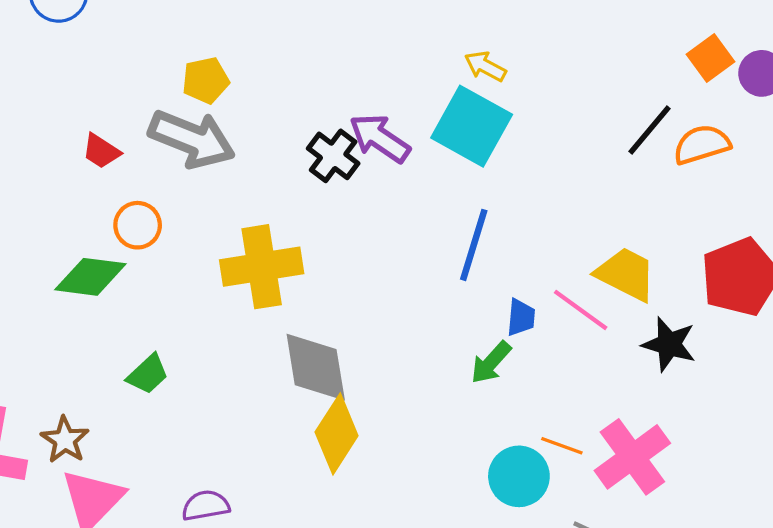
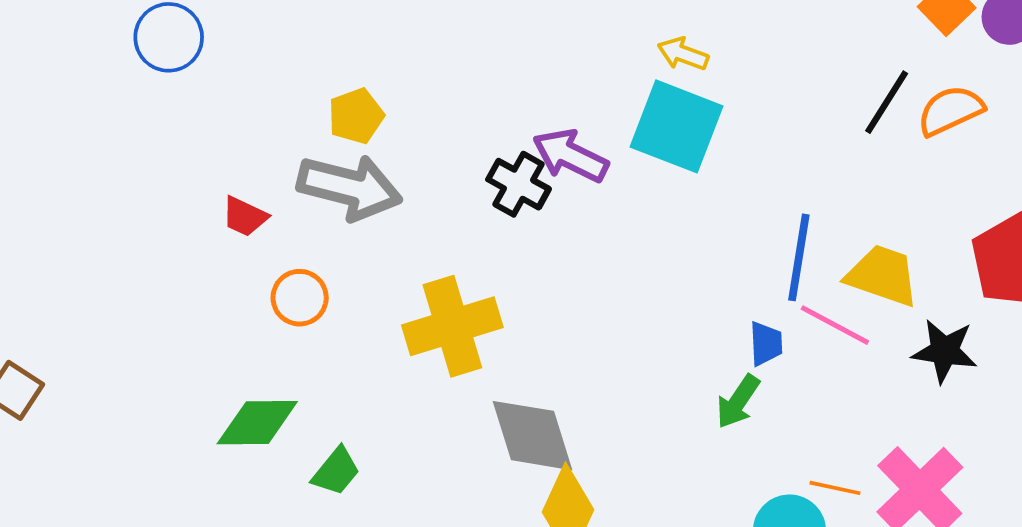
blue line: (474, 245) -> (799, 257), moved
green diamond: (90, 277) -> (257, 423), moved

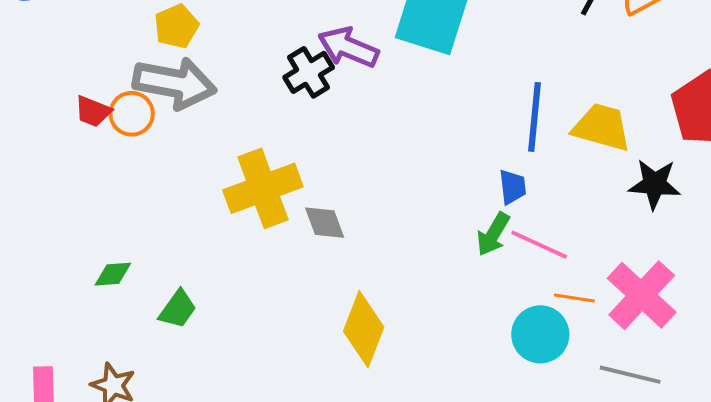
black cross: (518, 184) -> (309, 72), turned 33
orange circle: (300, 298) -> (132, 114), moved
pink line: (835, 325) -> (539, 245), moved
green diamond: (257, 423) -> (113, 274), size x0.6
gray diamond: (532, 436) -> (325, 223), moved, size x0.6

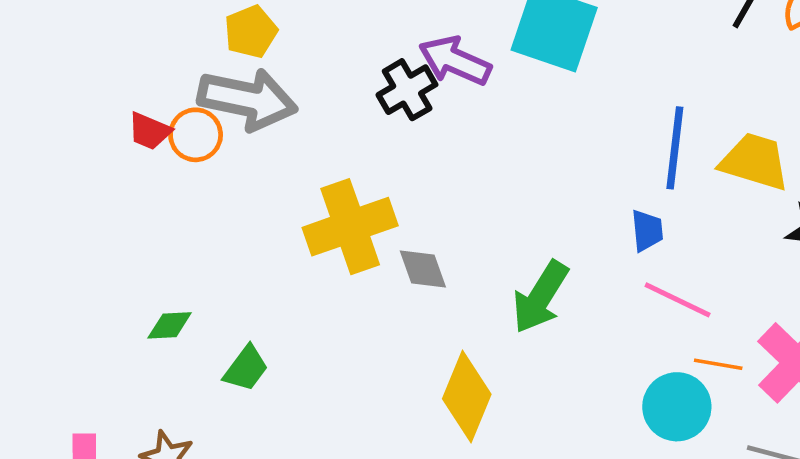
green arrow: (493, 234) -> (540, 297), moved, size x1.4

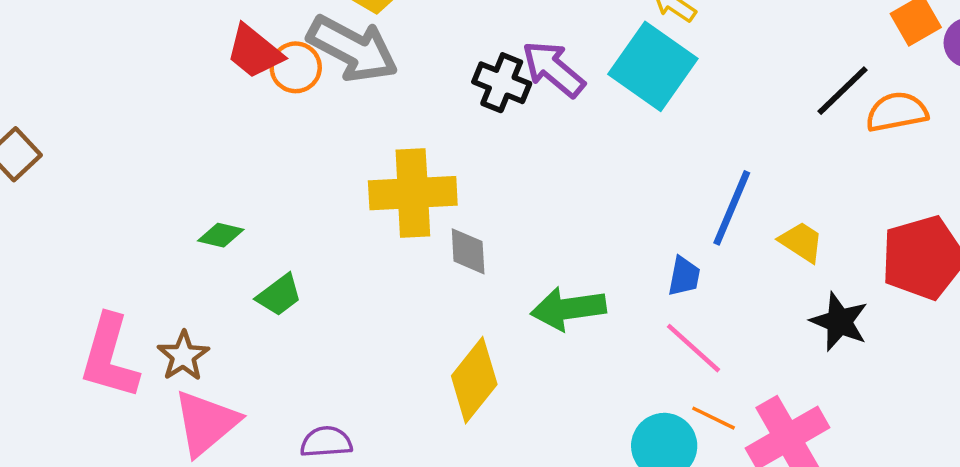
black cross: (407, 90) -> (502, 83), turned 36
red trapezoid: (149, 131) -> (254, 52), size x1.4
yellow trapezoid: (755, 162) -> (801, 242), size x0.7
green arrow: (540, 297) -> (568, 309), turned 34

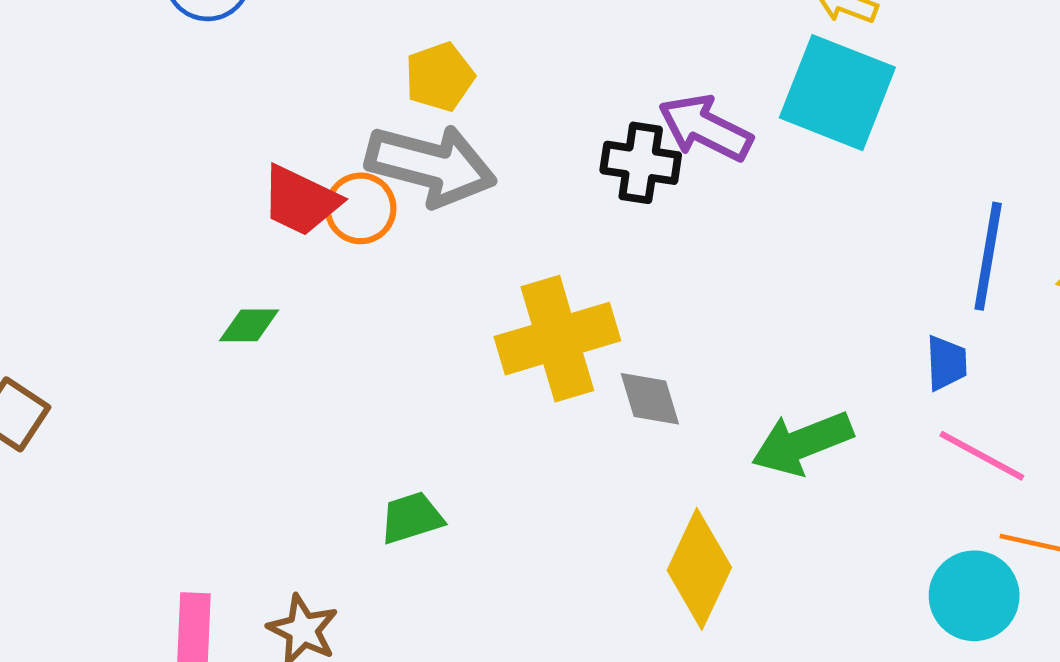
green diamond: (221, 235) -> (249, 325), moved
green trapezoid: (279, 295) -> (412, 518), turned -147

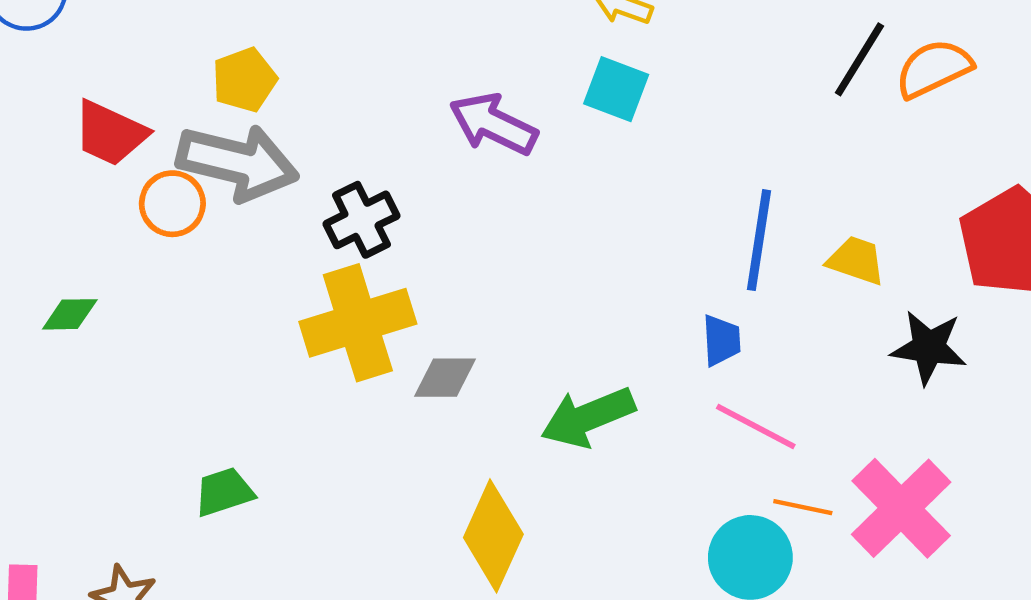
cyan square: (837, 93) -> (616, 89), size x0.6
black cross: (641, 163) -> (361, 220), moved, turned -34
red trapezoid: (300, 201) -> (110, 133), moved
gray diamond: (650, 399) -> (445, 378), turned -72

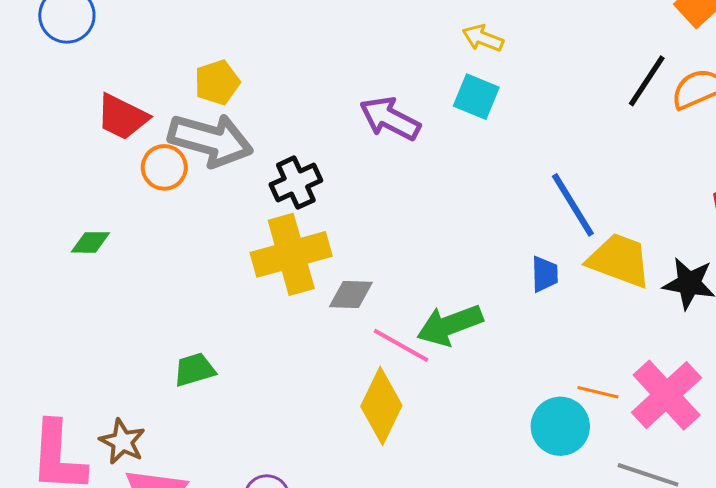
blue line: (759, 240) -> (573, 205), turned -42
yellow trapezoid: (856, 260) -> (619, 260), moved, size x1.6
pink line: (756, 427) -> (401, 345), moved

